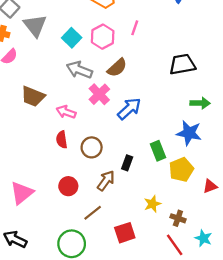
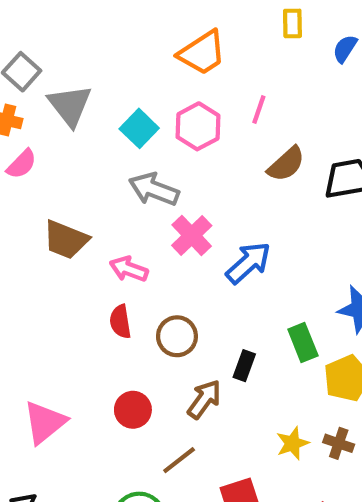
brown semicircle: (117, 68) -> (286, 164), moved
brown cross: (178, 218) -> (339, 443), moved

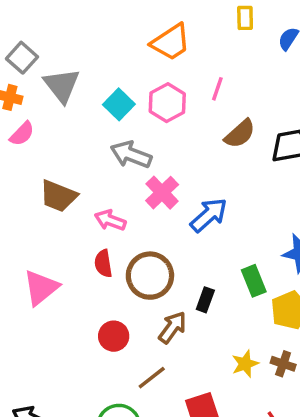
brown circle: (177, 336) -> (150, 276), size x1.4
pink triangle: (45, 422) -> (41, 288), moved

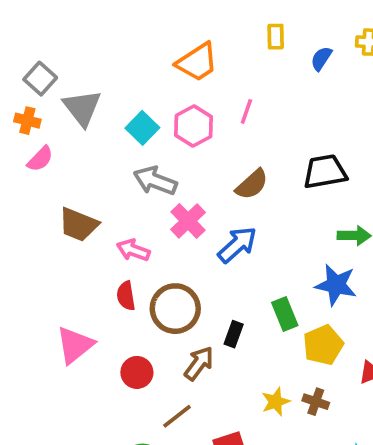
brown semicircle: (240, 134) -> (252, 184), moved
pink triangle: (41, 288) -> (75, 345), moved

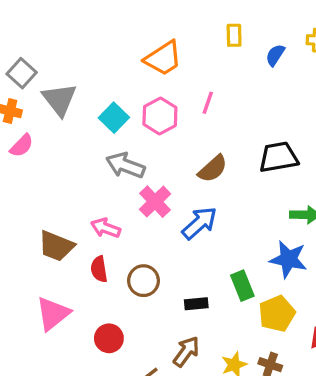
brown trapezoid: (78, 225) -> (56, 246), moved
brown circle: (175, 309) -> (143, 281), size x0.7
black rectangle: (234, 334) -> (196, 304), turned 65
brown arrow: (199, 363) -> (186, 351), moved

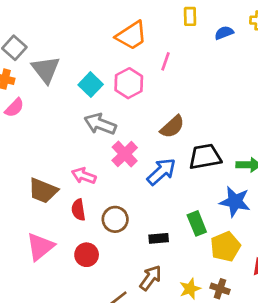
blue semicircle: (275, 55) -> (224, 33), turned 36
pink line: (208, 103) -> (166, 61), moved
black trapezoid: (279, 157) -> (205, 157), moved
red circle: (109, 338) -> (87, 255), moved

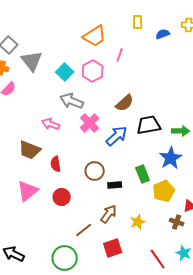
pink arrow: (84, 176) -> (51, 124), moved
blue star: (235, 202) -> (171, 158), turned 30
brown circle: (115, 219) -> (95, 171), moved
brown cross: (220, 289) -> (177, 222), moved

